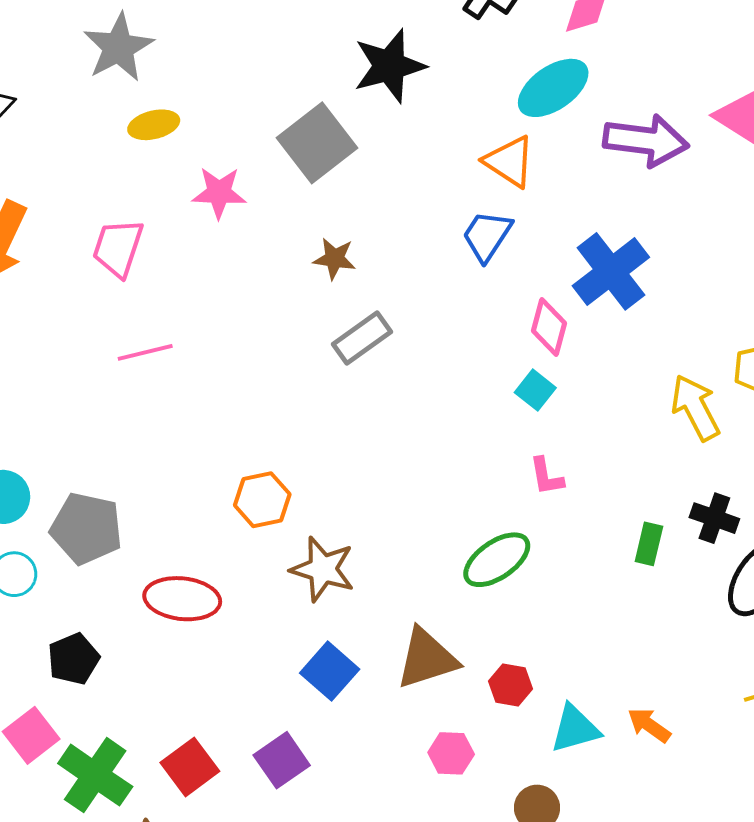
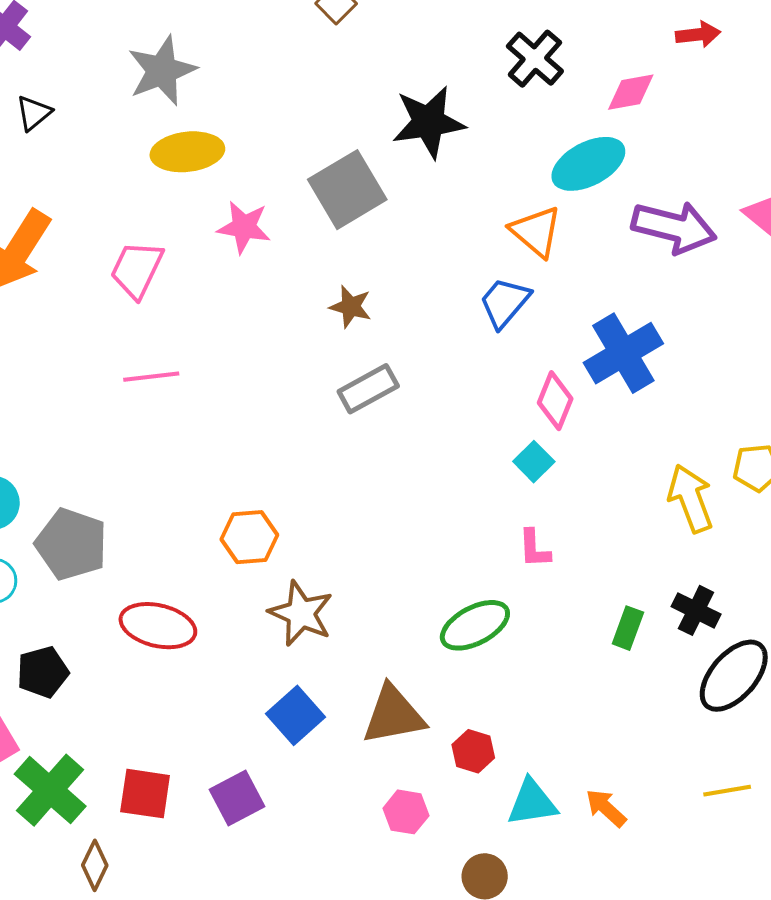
yellow ellipse: (154, 125) -> (187, 152), size x1.4
red square: (190, 767) -> (145, 794), turned 38

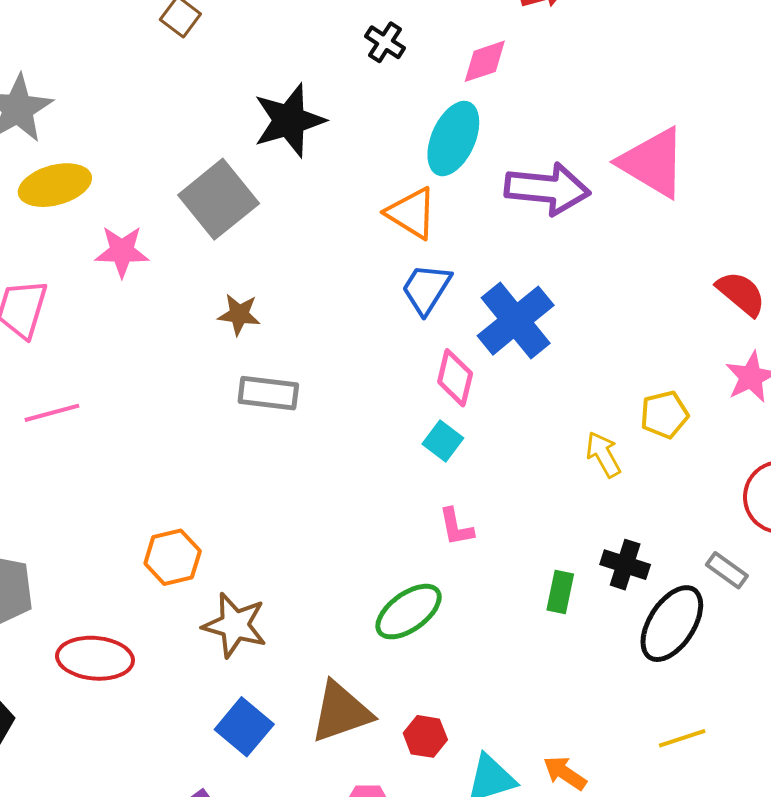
black cross: (535, 59) -> (385, 42), size x0.7
cyan ellipse: (588, 164) -> (453, 139), turned -30
blue trapezoid: (505, 302) -> (426, 289), moved
gray rectangle: (368, 389) -> (268, 393), turned 44
yellow arrow: (691, 498) -> (603, 455), size x0.7

